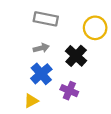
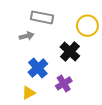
gray arrow: (41, 48) -> (27, 36), moved
purple cross: (69, 91) -> (64, 83), turned 35

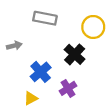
gray arrow: (27, 36) -> (14, 46), moved

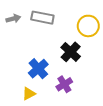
gray arrow: (14, 46) -> (13, 19), moved

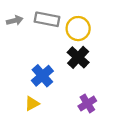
yellow circle: (88, 26) -> (78, 29), moved
purple cross: (64, 84) -> (87, 103), moved

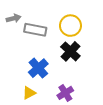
gray rectangle: (47, 19) -> (35, 30), moved
purple cross: (87, 103) -> (65, 93), moved

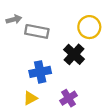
yellow circle: (70, 26) -> (89, 27), moved
blue cross: (38, 68) -> (40, 72), turned 30

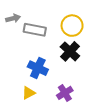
yellow circle: (89, 27) -> (72, 26), moved
blue cross: (40, 72) -> (38, 68), turned 36

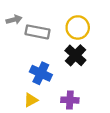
purple cross: (65, 93) -> (70, 100), turned 35

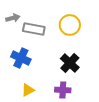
black cross: (75, 55) -> (70, 63), moved
blue cross: (41, 73) -> (21, 58), moved

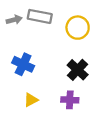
gray rectangle: (34, 29) -> (40, 16), moved

